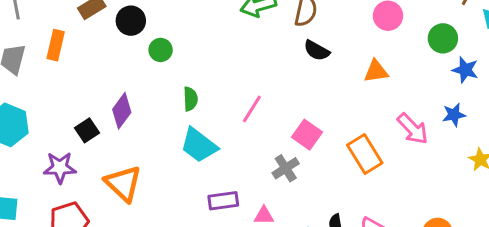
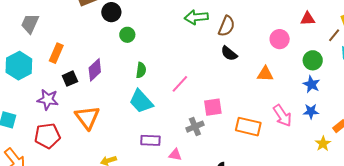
orange rectangle: (56, 45) -> (56, 53), moved
blue star: (465, 70) -> (311, 84), moved
pink square: (307, 135) -> (213, 107), turned 36
orange rectangle: (365, 154) -> (248, 127), turned -55

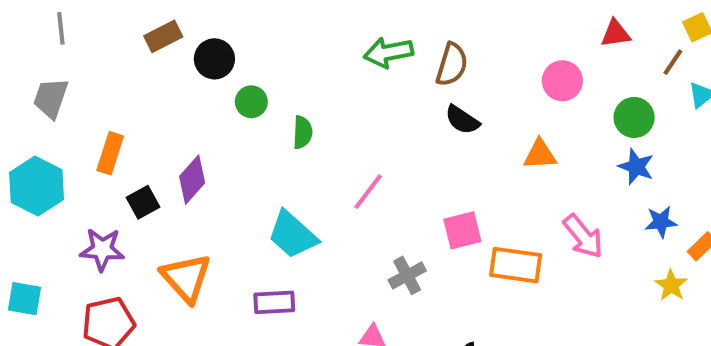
green semicircle: (141, 70) -> (303, 132), moved
pink square: (213, 107) -> (462, 230), moved
blue star: (311, 111) -> (661, 222), moved
purple rectangle: (150, 140) -> (274, 302), moved

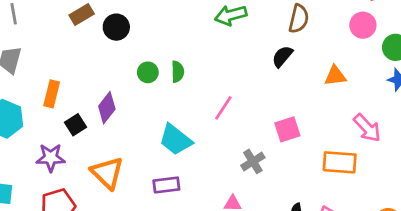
brown semicircle: (452, 65) -> (299, 19), moved
pink circle: (562, 81) -> (363, 25), moved
green circle: (251, 102) -> (148, 72), moved
black semicircle: (462, 120) -> (282, 56), turned 100
orange rectangle: (516, 265) -> (340, 162), moved

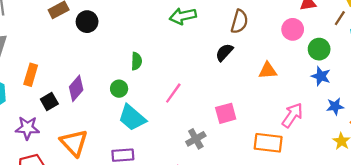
green circle: (148, 72) -> (119, 89), moved
pink arrow: (367, 128) -> (292, 115), turned -105

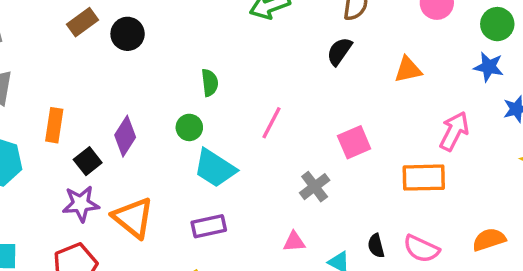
green circle: (319, 49) -> (497, 24), moved
purple star: (27, 128) -> (81, 204), moved

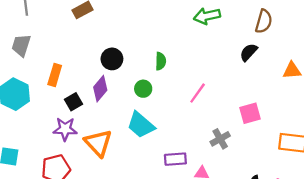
black circle: (128, 34) -> (112, 59), moved
cyan trapezoid: (215, 168) -> (141, 125), moved
purple rectangle: (209, 226) -> (175, 159), moved

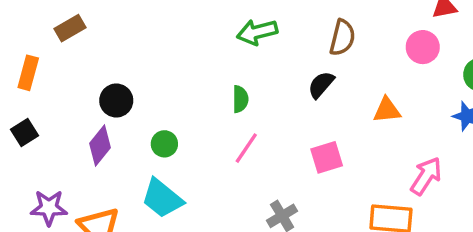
green semicircle: (161, 61) -> (240, 99), moved
orange rectangle: (55, 75) -> (28, 73), moved
black square: (73, 102) -> (24, 132), moved
pink square: (250, 113) -> (327, 157), moved

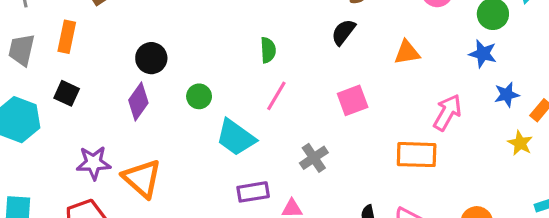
black square: (24, 132) -> (67, 93), turned -30
cyan trapezoid: (162, 198) -> (236, 137), moved

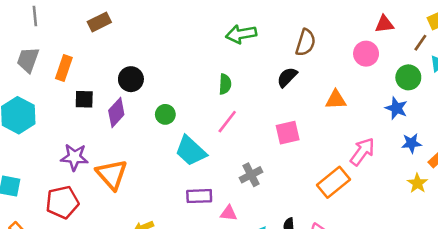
orange rectangle: (67, 37) -> (64, 68), moved
black square: (67, 93) -> (84, 99), moved, turned -30
orange rectangle: (417, 155) -> (334, 182), turned -48

